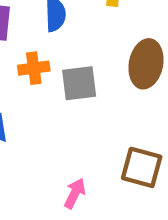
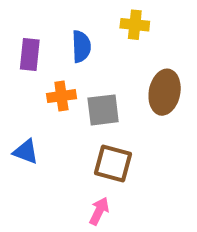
brown square: (142, 167) -> (113, 163), moved

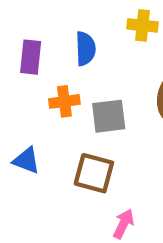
brown square: (113, 163) -> (94, 173), moved
pink arrow: (99, 211) -> (123, 224), moved

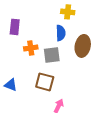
blue semicircle: (85, 49) -> (61, 33), moved
blue triangle: (26, 161) -> (11, 85), moved

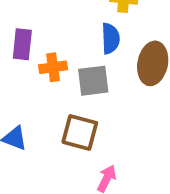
purple rectangle: (15, 27) -> (22, 44), moved

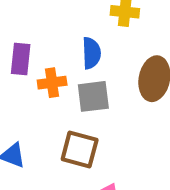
blue semicircle: (110, 38) -> (91, 53), moved

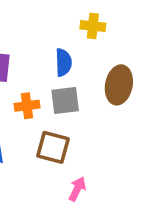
orange cross: (52, 83) -> (27, 106), moved

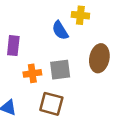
blue semicircle: (63, 62) -> (60, 30), moved, turned 150

